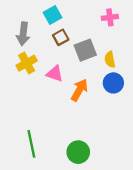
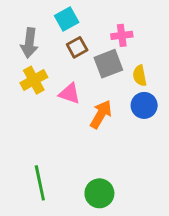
pink cross: (110, 17) -> (122, 35), moved

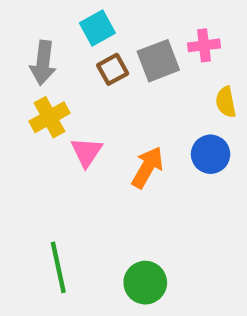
pink cross: (122, 35) -> (204, 45), moved
gray square: (108, 64) -> (158, 61), moved
yellow semicircle: (140, 76) -> (226, 102), moved
pink triangle: (70, 93) -> (87, 152), moved, turned 45

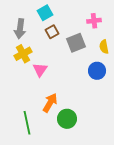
gray square: (158, 61) -> (76, 43), moved
orange arrow: (147, 167) -> (50, 103), moved
green circle: (145, 283) -> (67, 119), moved

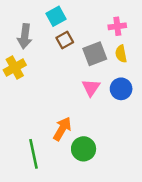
yellow semicircle: (104, 47) -> (121, 54), moved
yellow cross: (23, 54) -> (15, 68), moved
pink triangle: (40, 70) -> (91, 88), moved

